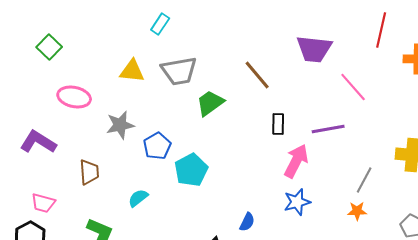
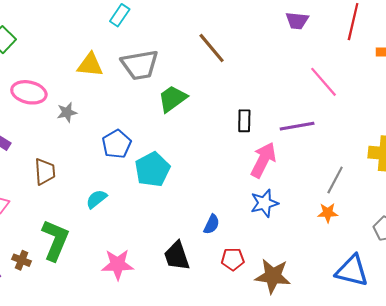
purple trapezoid: (314, 49) -> (297, 21), moved, size x0.6
brown line: (257, 75) -> (212, 48), moved
gray star: (120, 125) -> (67, 112), moved, size x0.7

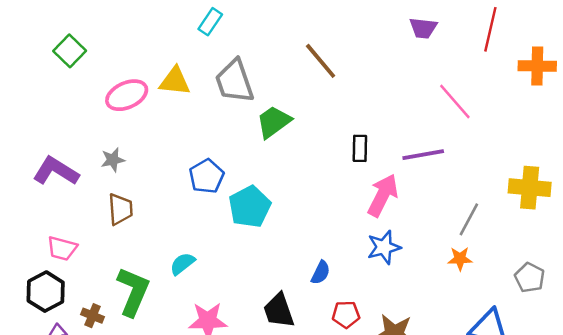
gray trapezoid: (140, 65) -> (234, 81), turned 81
pink ellipse: (29, 92) -> (127, 95), moved, turned -36
gray star: (67, 112) -> (113, 160), moved
cyan semicircle: (96, 199) -> (182, 264), moved

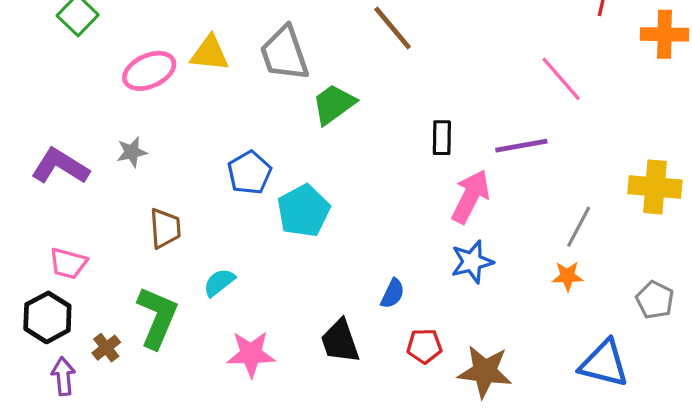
brown trapezoid: (120, 209) -> (165, 228), moved
brown cross: (92, 316) -> (106, 348), turned 30

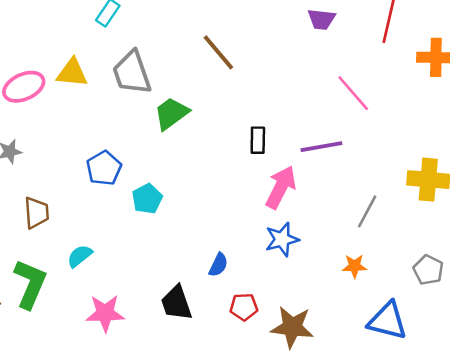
cyan pentagon: (303, 211) -> (147, 199), size x0.7
orange star: (567, 276) -> (354, 266), moved

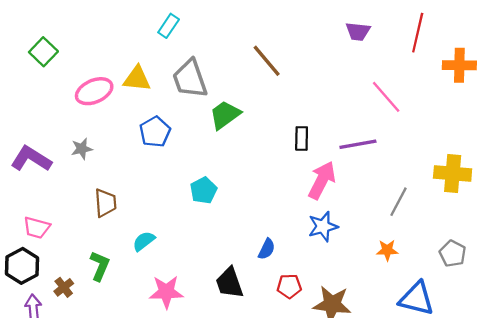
blue pentagon: (104, 168) -> (155, 132), moved
green L-shape: (30, 284) -> (100, 266), size x0.7

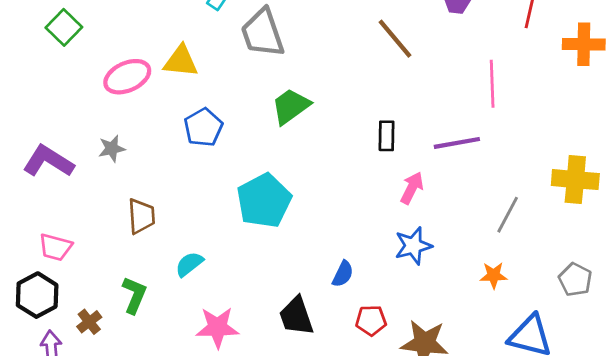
brown line: (267, 61) -> (395, 39), moved
gray trapezoid: (190, 79) -> (263, 33), moved
pink line: (386, 97) -> (492, 84), turned 39
pink arrow: (322, 180) -> (412, 188), size x0.7
cyan pentagon: (203, 190) -> (264, 201), size x1.6

